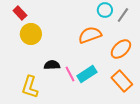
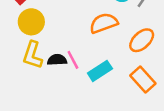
pink line: (70, 74) -> (73, 60), moved
yellow L-shape: (30, 87) -> (33, 55), moved

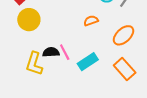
orange semicircle: (104, 23) -> (91, 21), size x0.6
yellow L-shape: (33, 55) -> (34, 64), moved

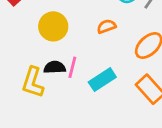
yellow circle: (29, 20) -> (53, 26), moved
pink line: (65, 52) -> (72, 67), turned 42

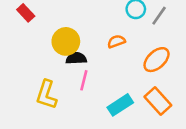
black semicircle: (55, 67) -> (76, 58), moved
cyan rectangle: (102, 80) -> (120, 105), moved

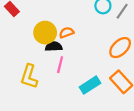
orange semicircle: (116, 41) -> (67, 33), moved

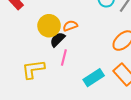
black semicircle: (54, 46) -> (57, 39), turned -42
yellow L-shape: (29, 76) -> (33, 69), turned 65

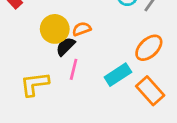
cyan rectangle: (94, 78) -> (118, 75), moved

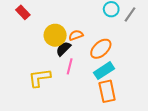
orange ellipse: (149, 48) -> (101, 49), moved
orange rectangle: (150, 91) -> (107, 91), moved, turned 30

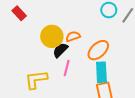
cyan rectangle: (104, 71) -> (101, 72), turned -60

